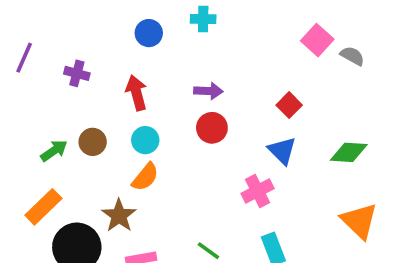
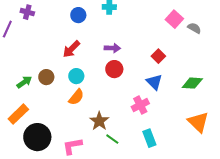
purple cross: (77, 73) -> (27, 12), moved
red arrow: (136, 93) -> (71, 49), turned -120
brown star: (119, 216) -> (99, 121), moved

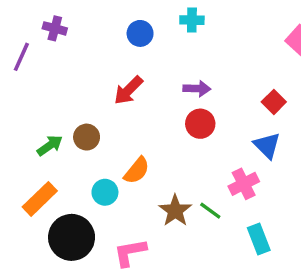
cyan circle: (76, 76) -> (105, 192), moved
green line: (112, 139) -> (210, 211), moved

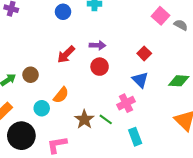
red arrow: (128, 90) -> (66, 54), moved

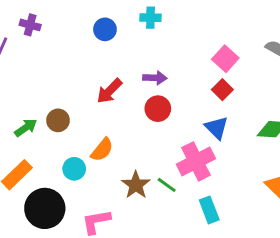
pink square: (160, 16) -> (225, 59), moved
pink cross: (126, 103) -> (196, 161), size x1.4

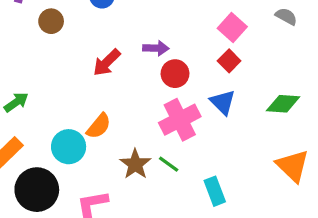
red circle: (158, 109) -> (175, 74), moved
brown circle: (58, 120) -> (51, 21), moved
pink cross: (196, 161) -> (180, 120), moved
cyan circle: (74, 169) -> (69, 147), size x1.4

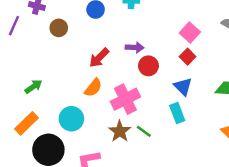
pink cross: (180, 120) -> (125, 99), moved
orange semicircle: (99, 126) -> (93, 88), moved
cyan rectangle: (215, 191) -> (177, 113), moved

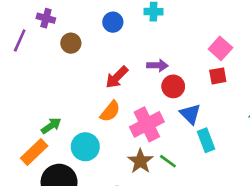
red square: (188, 57) -> (218, 76), turned 35
green arrow: (33, 87) -> (51, 126), moved
blue triangle: (183, 87) -> (190, 114), moved

